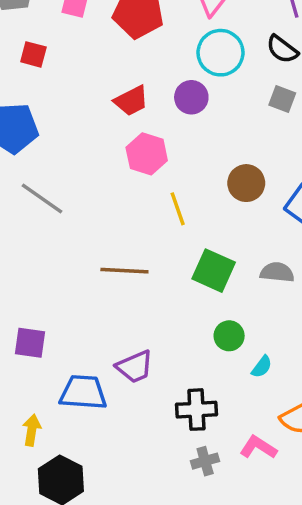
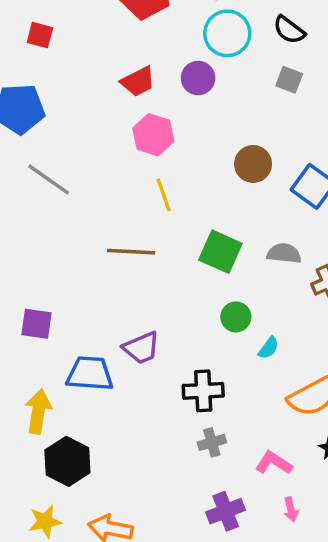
yellow line: (178, 209) -> (164, 195), moved
yellow arrow: (32, 430) -> (38, 411), size x1.4
pink L-shape: (258, 447) -> (274, 463), moved

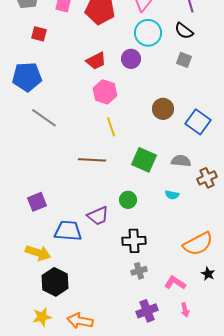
green circle: (236, 317) -> (128, 200), moved
purple square: (37, 324) -> (37, 202), turned -30
cyan semicircle: (269, 348) -> (172, 195), moved, turned 64
yellow arrow: (38, 411) -> (38, 253), turned 100

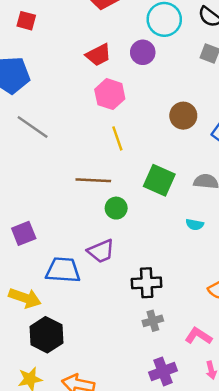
green circle: (128, 200) -> (116, 208), moved

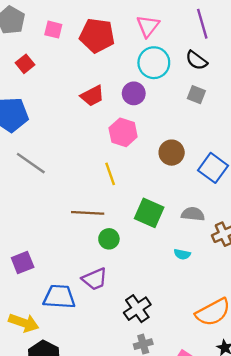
red square: (26, 21) -> (25, 64), turned 36
pink hexagon: (110, 94) -> (123, 132), moved
black cross: (147, 283) -> (137, 309), turned -32

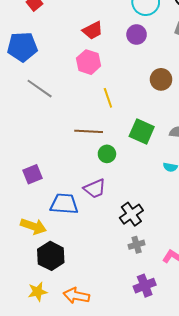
purple circle: (134, 93) -> (137, 35), moved
pink hexagon: (123, 132) -> (89, 62), moved

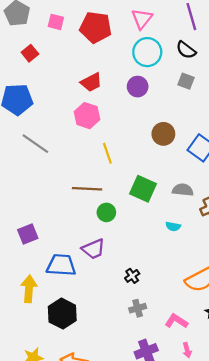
black cross: (131, 214) -> (132, 276), size x0.6
yellow arrow: (33, 226) -> (29, 289), turned -105
black hexagon: (51, 256) -> (62, 314), moved

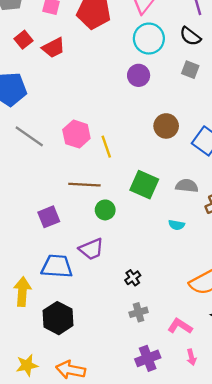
red trapezoid: (91, 82) -> (53, 48), moved
pink hexagon: (87, 116) -> (76, 134), moved
purple square: (28, 234) -> (49, 217), moved

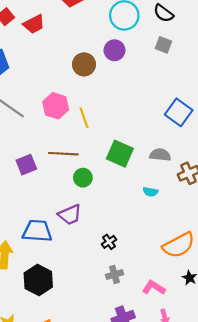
brown circle: (166, 126) -> (84, 64), moved
purple square: (49, 217) -> (26, 165), moved

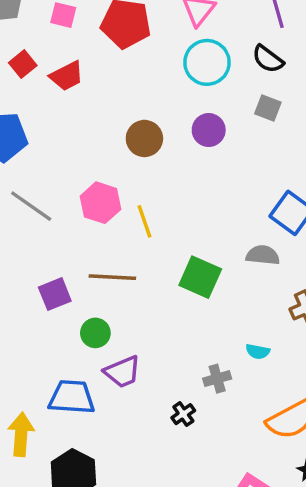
purple circle: (114, 50) -> (209, 130), moved
gray semicircle: (160, 155) -> (263, 255), moved
green circle: (83, 178) -> (95, 333), moved
cyan semicircle: (150, 192) -> (258, 352), moved
gray cross: (114, 275) -> (217, 379), moved

